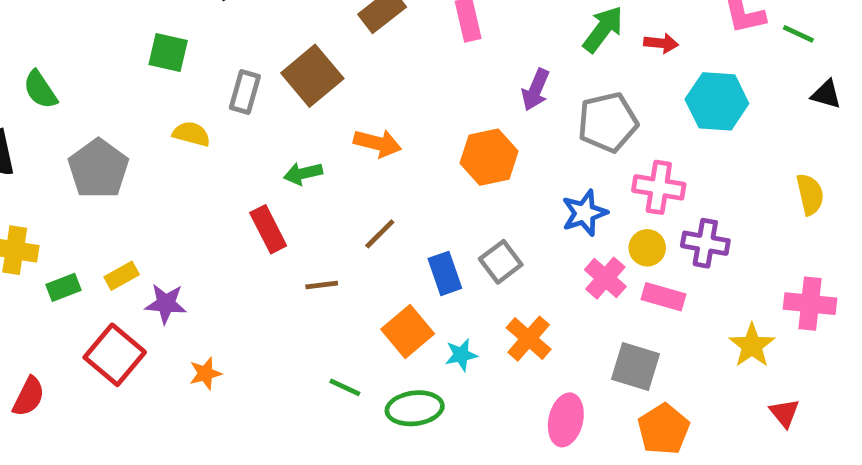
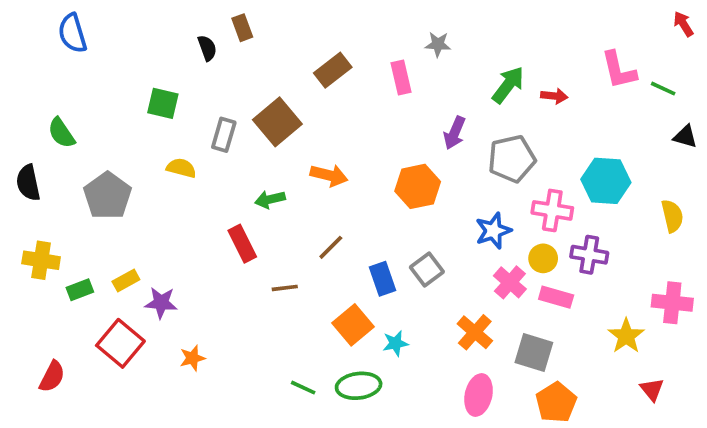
cyan hexagon: (717, 101) -> (606, 181), moved
orange cross: (529, 339) -> (475, 332), moved
green line: (345, 387) -> (303, 388), moved

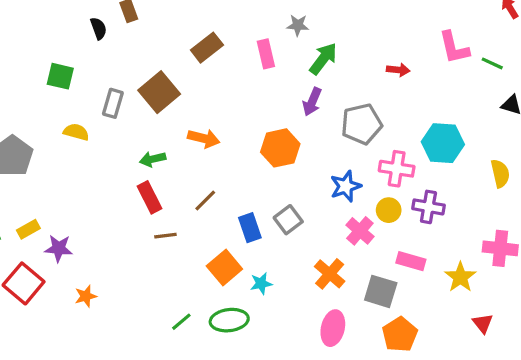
green arrow: (508, 85) -> (323, 59), moved
red rectangle: (242, 244) -> (150, 197), moved
pink rectangle: (556, 297) -> (411, 261), moved
green line: (303, 388) -> (181, 322), turned -65

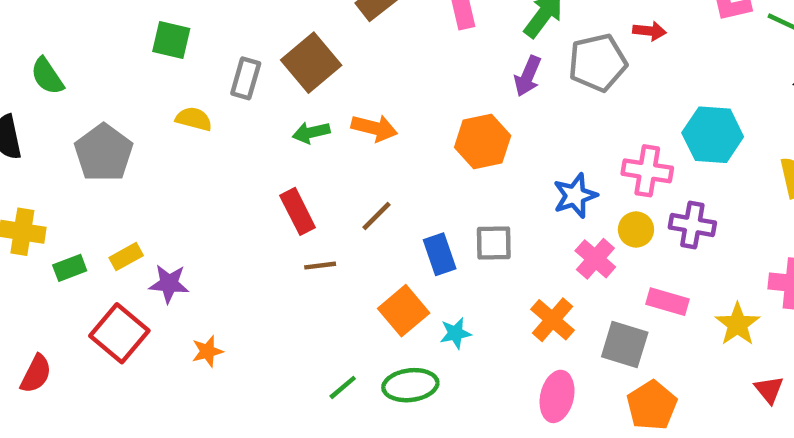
gray pentagon: (362, 124) -> (598, 63), moved
green arrow: (153, 159) -> (311, 132), moved
gray square: (288, 220) -> (494, 243), turned 36

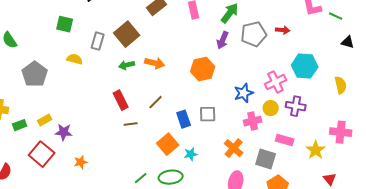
red arrow: (650, 31) -> (283, 30), moved
pink cross: (647, 171) -> (276, 82), turned -35
pink cross: (595, 259) -> (253, 121), turned 36

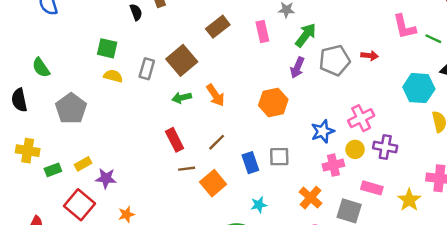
yellow semicircle: (75, 59) -> (113, 76), moved
orange arrow: (155, 63) -> (215, 95), turned 42
cyan hexagon: (305, 66) -> (419, 88), moved
orange square: (168, 144) -> (213, 183), moved

